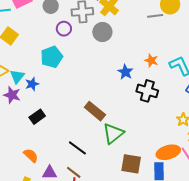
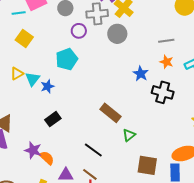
gray line: (155, 16) -> (166, 41), moved
purple star: (12, 95) -> (33, 150), moved
green triangle: (113, 133) -> (129, 135), size x0.6

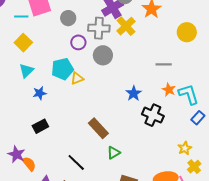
gray circle: (117, 34) -> (103, 55), moved
orange star: (166, 62) -> (169, 90), moved
yellow triangle: (17, 74) -> (77, 78), moved
cyan triangle: (33, 79) -> (26, 71), moved

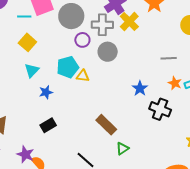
gray circle: (68, 18) -> (71, 16), size x1.6
yellow triangle: (77, 78) -> (83, 76), turned 32

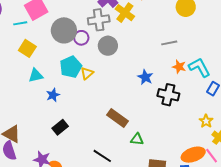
gray circle: (71, 16) -> (64, 30), moved
cyan triangle: (32, 70) -> (36, 75), turned 42
yellow triangle: (83, 76) -> (87, 73), turned -40
green triangle: (122, 149) -> (137, 139), turned 48

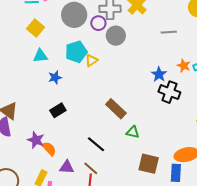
purple circle: (81, 38) -> (98, 23), moved
gray line: (169, 43) -> (169, 32), moved
blue star: (145, 77) -> (159, 74), moved

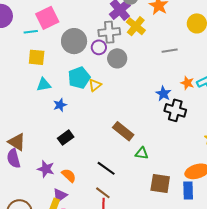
yellow square: (36, 28) -> (37, 57), turned -30
orange semicircle: (49, 149) -> (69, 175), moved
purple triangle: (67, 167) -> (60, 196), moved, turned -35

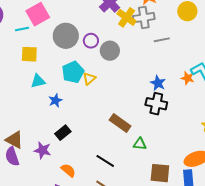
gray cross: (109, 32) -> (144, 18), moved
orange star: (187, 83) -> (188, 78), moved
black cross: (175, 110) -> (156, 104), moved
purple star: (46, 169) -> (43, 150), moved

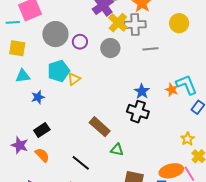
gray circle: (110, 51) -> (110, 48), moved
orange semicircle: (68, 170) -> (42, 155), moved

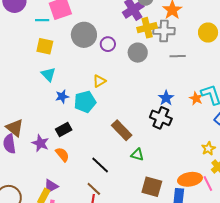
yellow cross: (118, 23) -> (147, 28), turned 30
cyan pentagon: (59, 71) -> (85, 102), moved
cyan triangle: (23, 76) -> (48, 74), turned 49

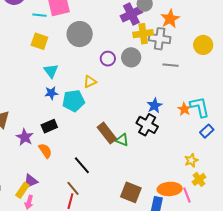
purple circle: (108, 44) -> (108, 59), moved
cyan triangle: (48, 74) -> (51, 71), moved
green triangle: (137, 155) -> (122, 140), moved

